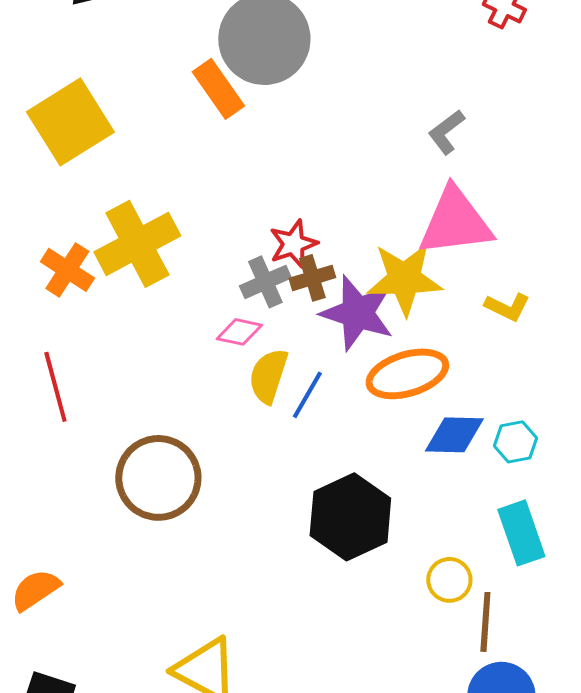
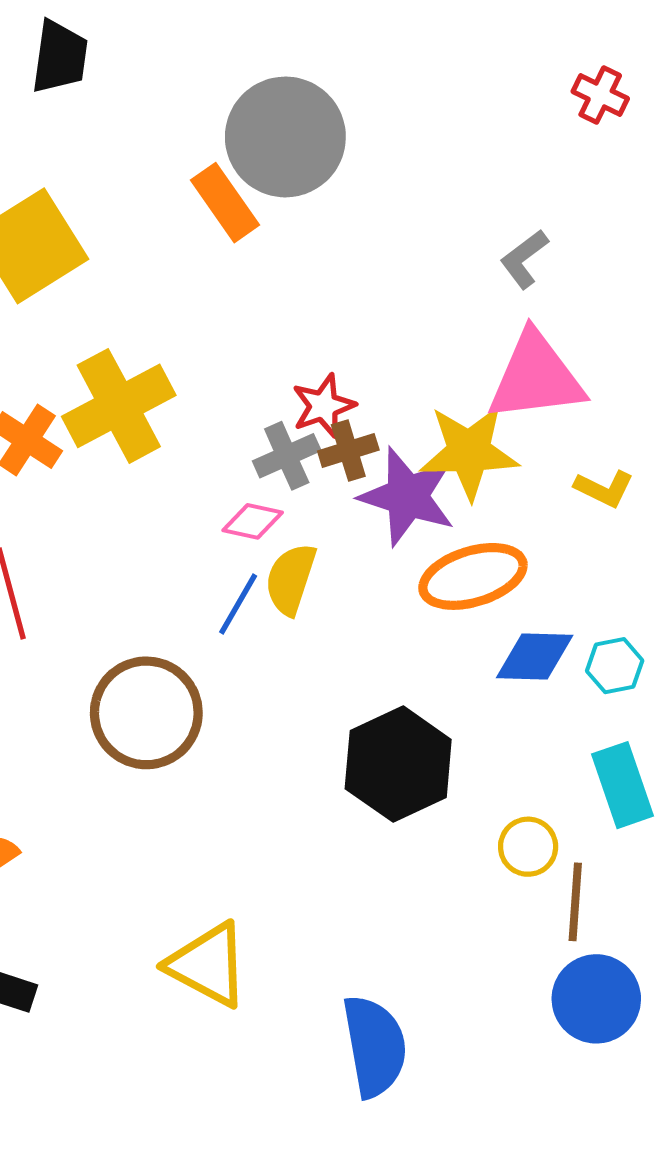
blue line: (307, 395) -> (238, 604), moved

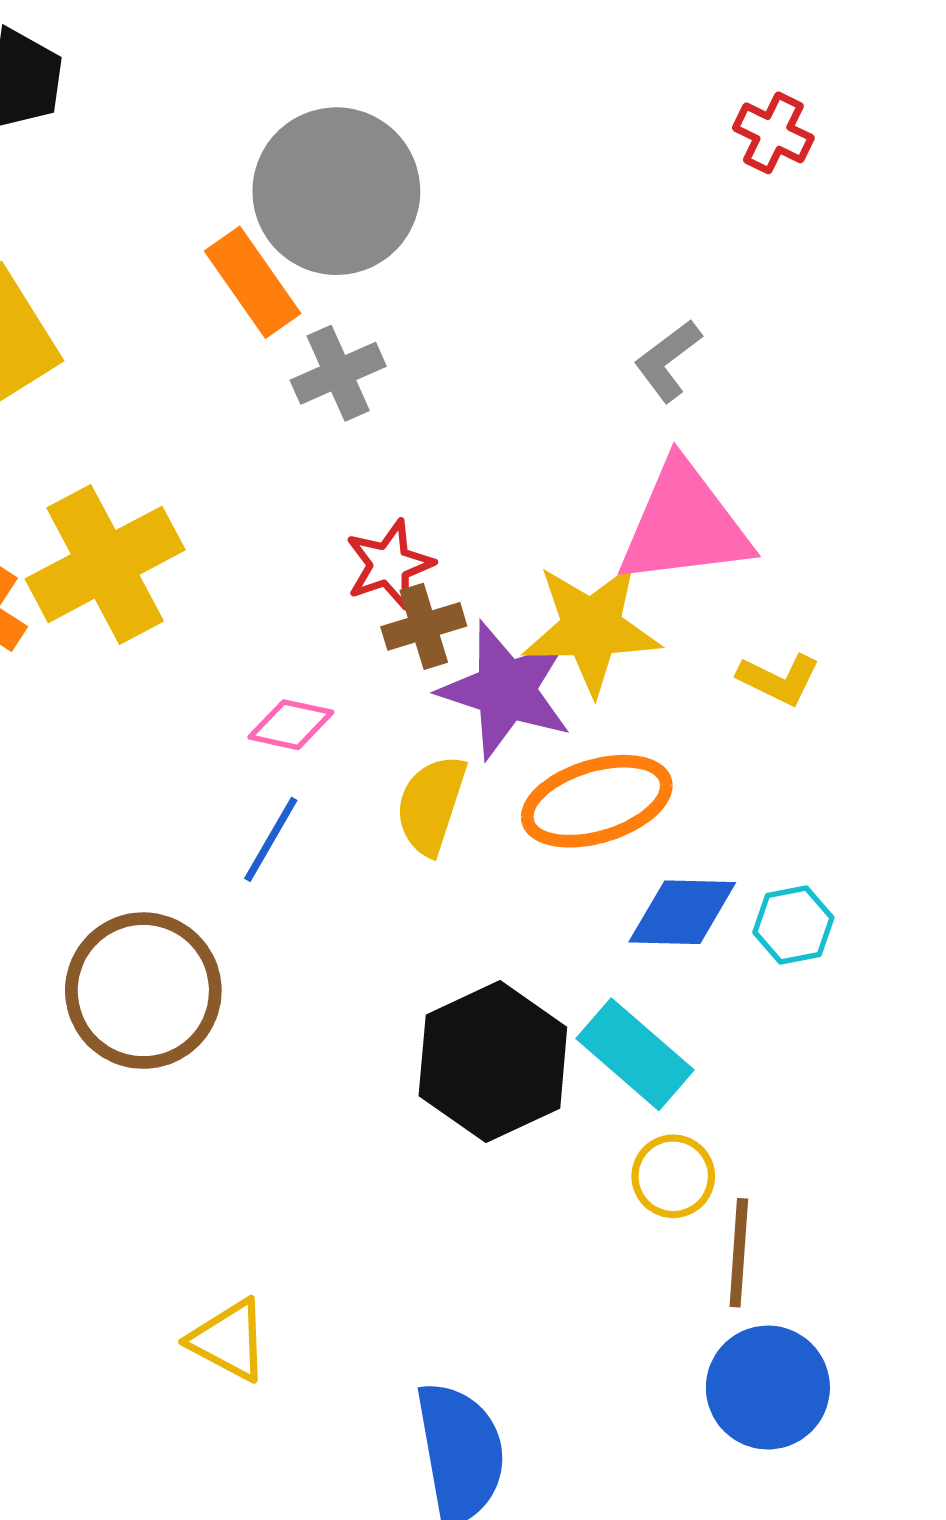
gray cross: (287, 456) -> (338, 373), moved
yellow semicircle: (291, 579) -> (431, 805), moved
cyan rectangle: (623, 785) -> (635, 1054), moved, turned -30
yellow triangle: (208, 965) -> (229, 1340), size x0.7

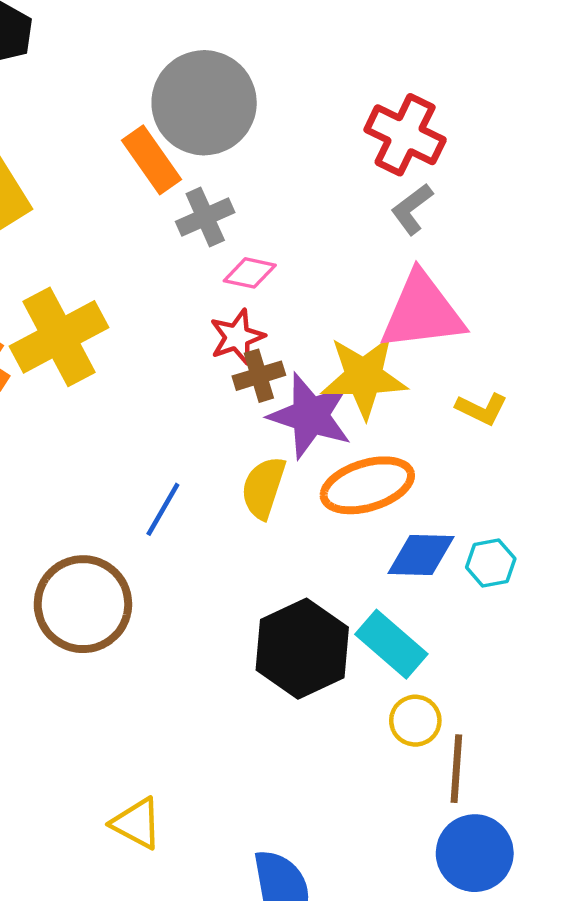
red cross: (773, 133) -> (405, 135), moved, size x1.6
pink diamond: (291, 725) -> (250, 273), moved

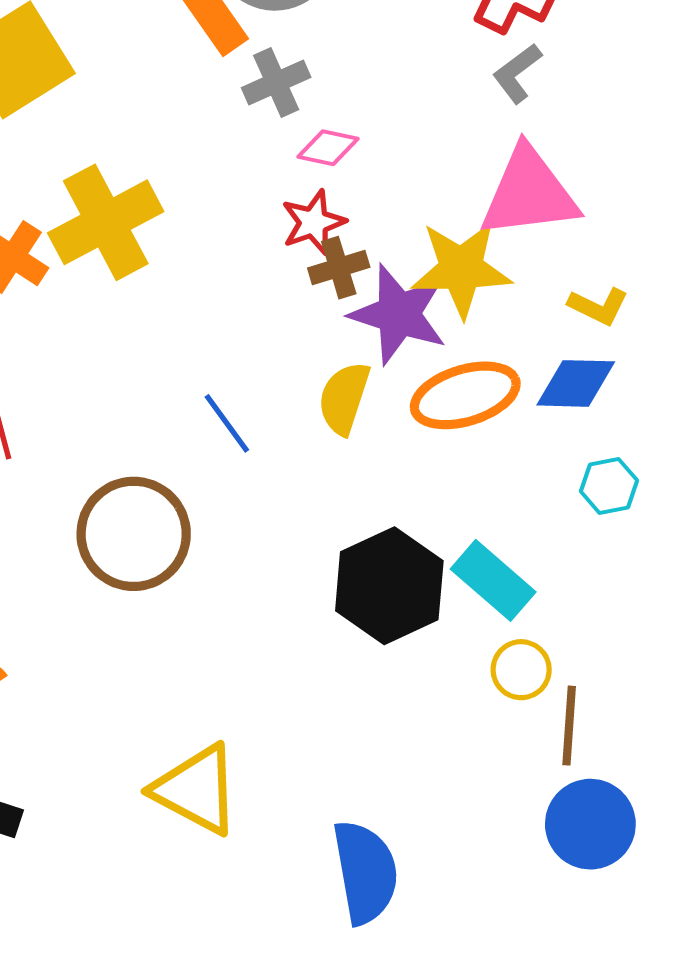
blue line: (163, 509) -> (227, 423), turned -66
blue diamond: (421, 555) -> (576, 383), moved
yellow triangle: (137, 823) -> (196, 790), size x1.5

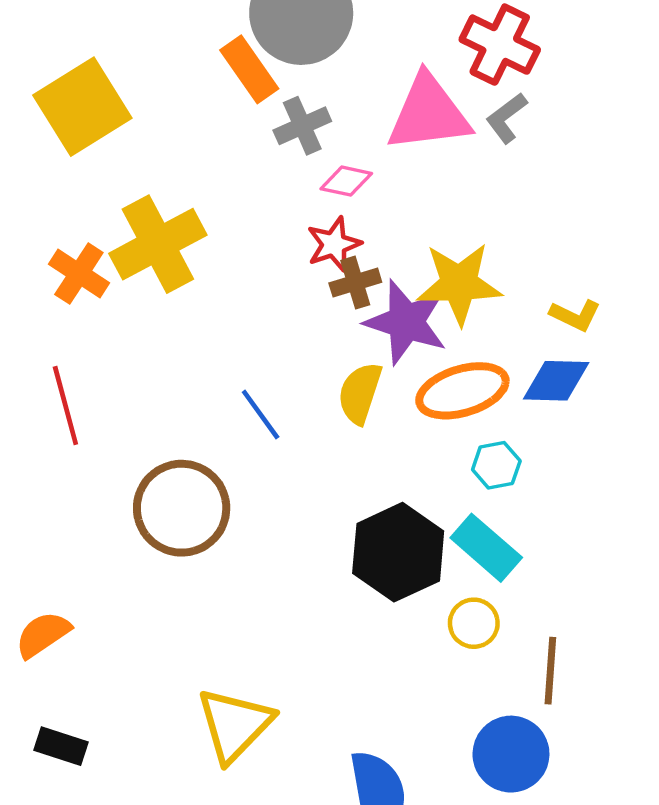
pink triangle: (529, 193) -> (429, 113), moved
cyan hexagon: (609, 486) -> (496, 465), moved
yellow circle: (521, 670) -> (474, 623), moved
yellow triangle: (196, 790) -> (235, 725), turned 46
blue circle: (590, 824) -> (511, 754), moved

